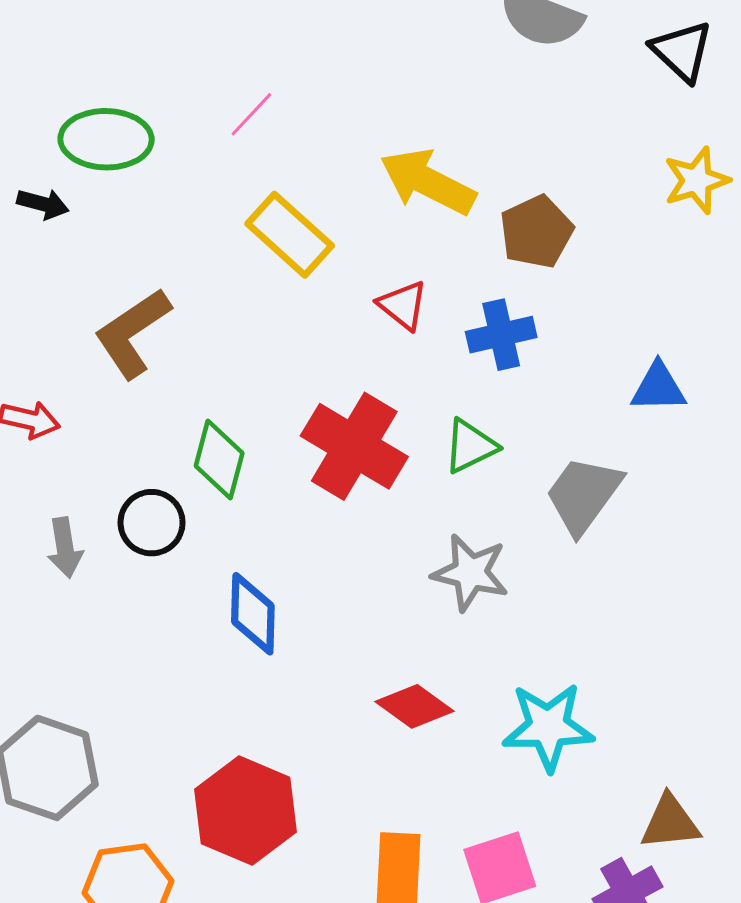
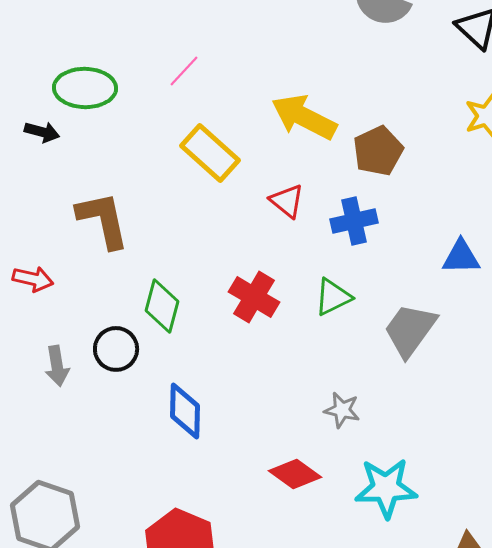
brown L-shape: (132, 333) -> (103, 220), turned 112
red cross: (354, 446) -> (254, 297), size x0.7
gray star: (470, 573) -> (342, 410), moved, size x0.7

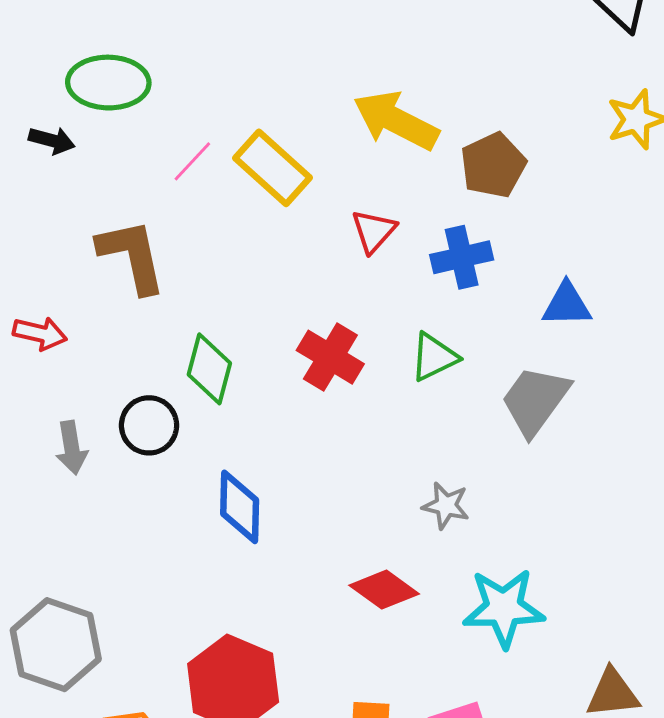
pink line: (184, 71) -> (192, 161), moved
red triangle: (287, 201) -> (374, 231), turned 33
blue triangle: (461, 257) -> (567, 305), moved

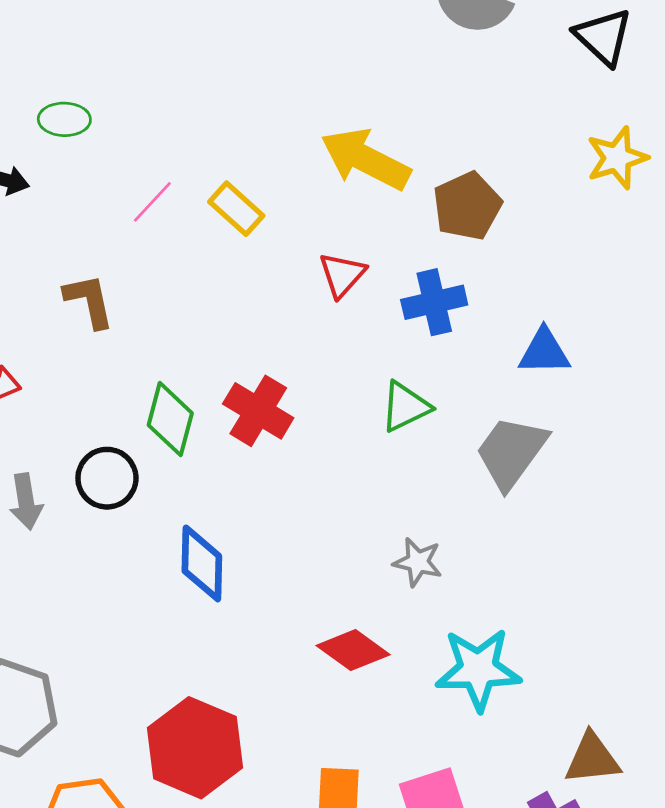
green ellipse: (108, 83) -> (64, 119), size x0.6
yellow rectangle: (272, 168) -> (236, 209), size x0.7
brown L-shape: (132, 256) -> (89, 301), size x0.7
red cross: (330, 357) -> (258, 411), moved

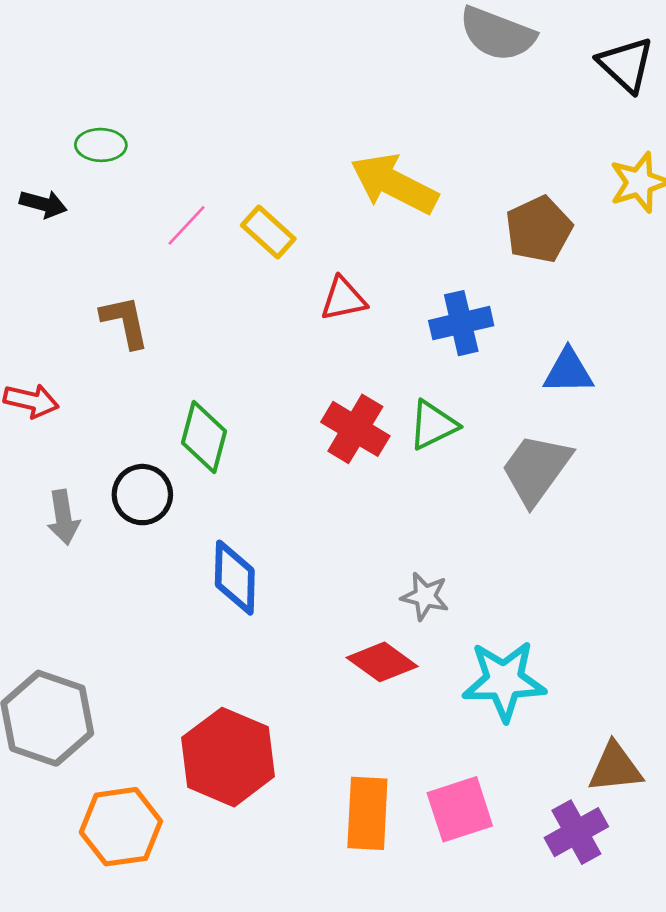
brown pentagon: (467, 206) -> (539, 229), moved
red triangle: (342, 275) -> (343, 299), moved, turned 36
red cross: (258, 411) -> (355, 429), moved
gray star: (418, 562) -> (425, 596), moved

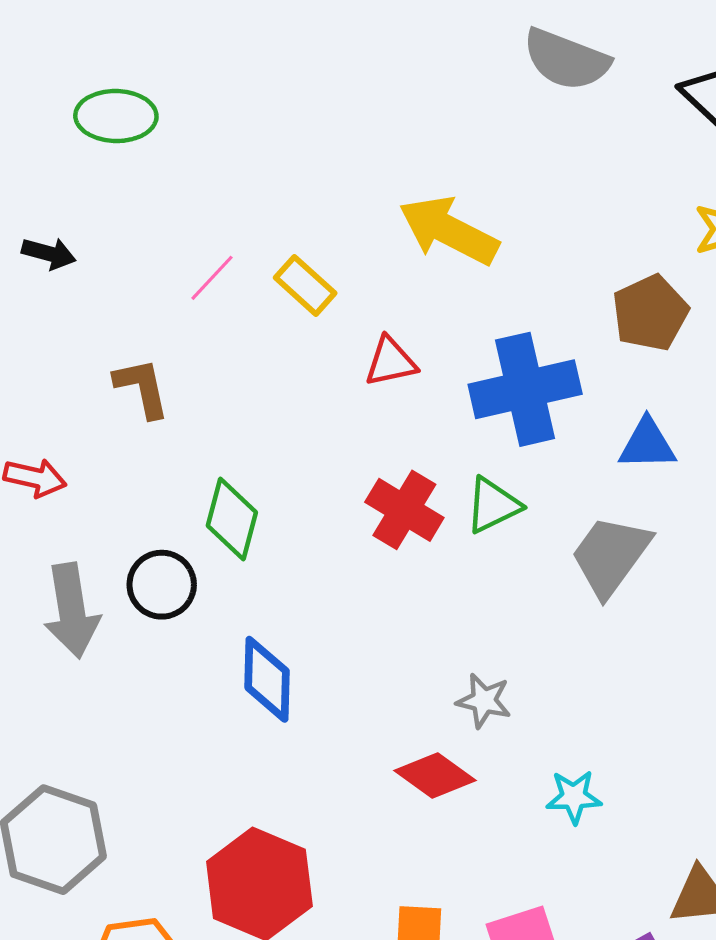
green ellipse: (101, 145) -> (116, 116), moved, size x1.4
brown pentagon: (539, 229) -> (650, 313), moved
blue cross: (461, 323) -> (525, 389), size x1.5
gray arrow: (63, 517) -> (72, 611), size x1.5
cyan star: (504, 681) -> (574, 797), size x0.6

